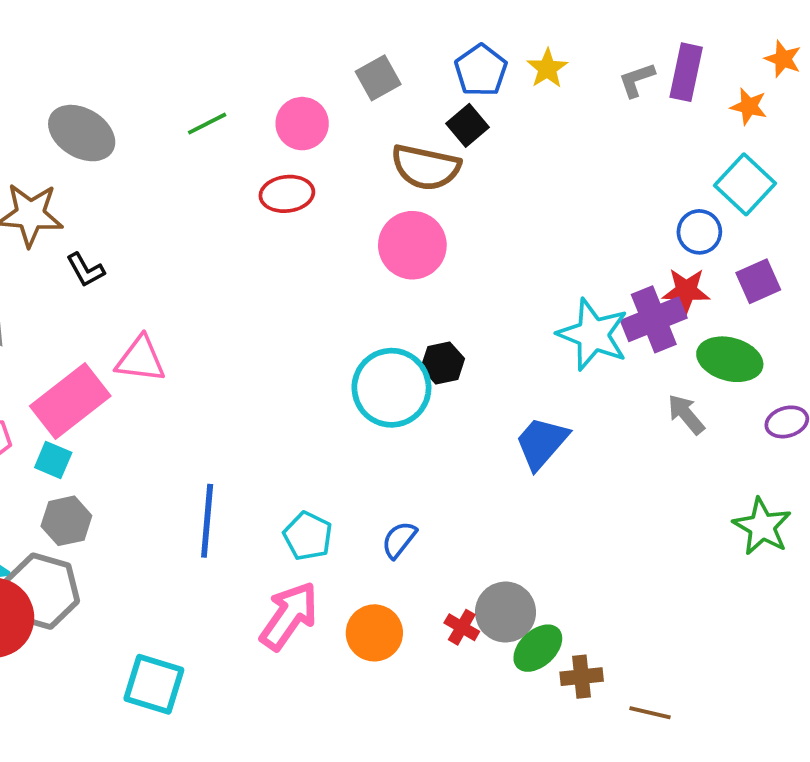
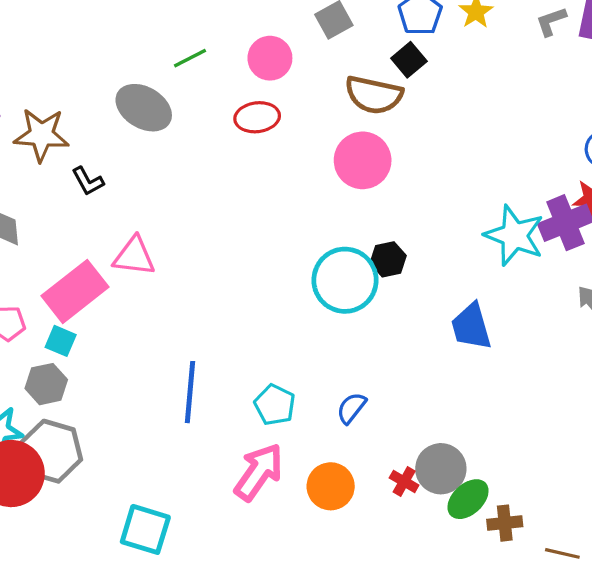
gray ellipse: (82, 133) -> (144, 108), moved
blue trapezoid: (542, 443) -> (471, 327), turned -57
gray hexagon: (66, 521) -> (46, 384), moved

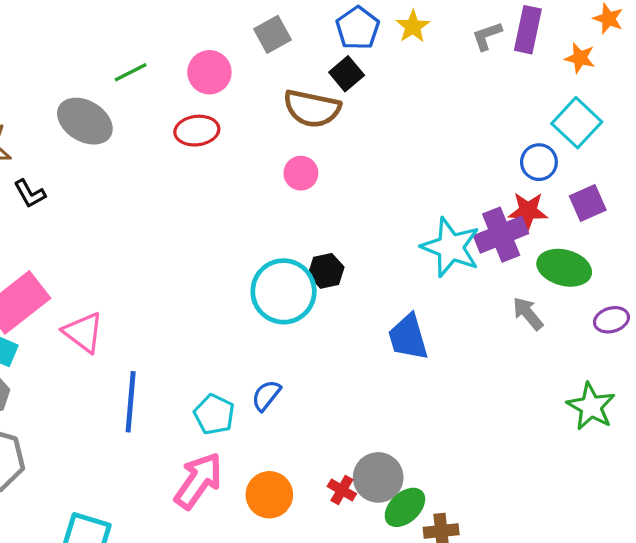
pink circle: (363, 160) -> (301, 173), size x0.6
pink triangle: (134, 256) -> (83, 332), moved, turned 30
blue semicircle: (351, 408) -> (266, 395), moved

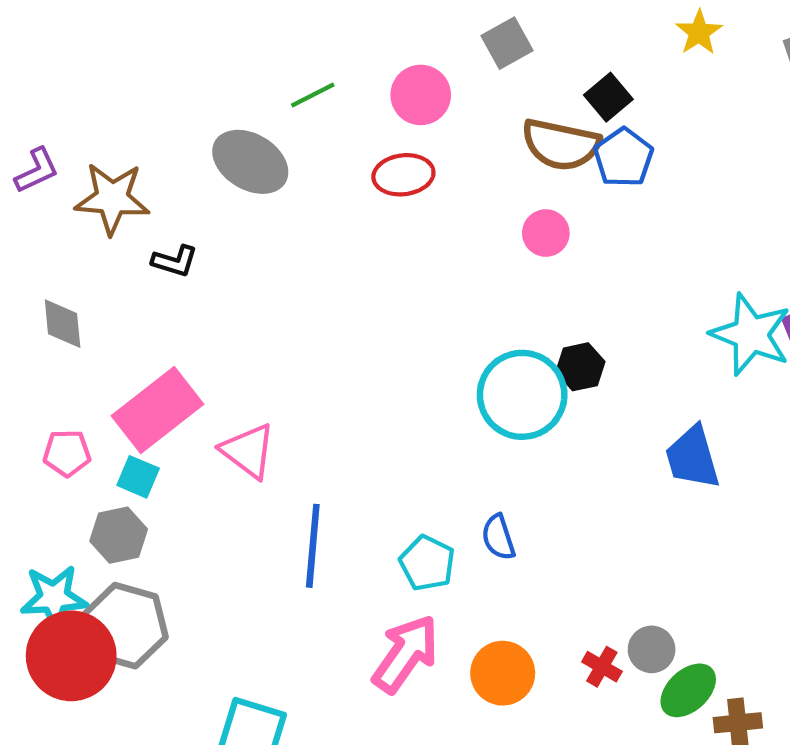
blue pentagon: (358, 28) -> (623, 158), moved
black L-shape: (30, 194) -> (175, 261), turned -44
blue semicircle: (266, 395) -> (498, 537), turned -56
gray circle: (378, 477) -> (652, 649), size x0.7

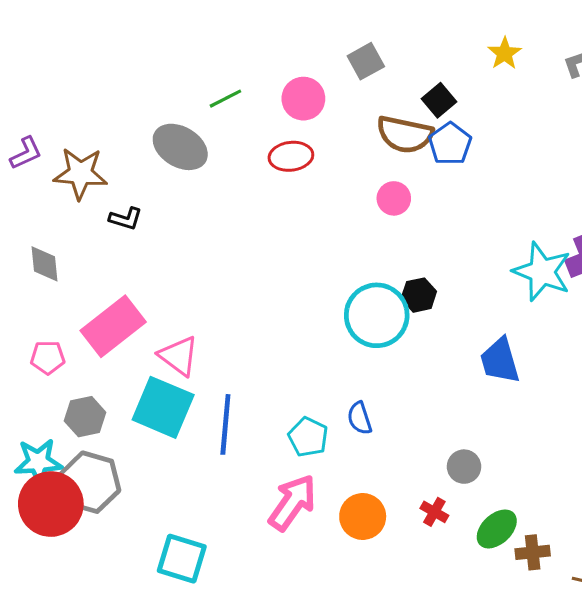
cyan square: (138, 477) -> (163, 407), moved, size x2.0
gray circle: (652, 649) -> (464, 467), moved

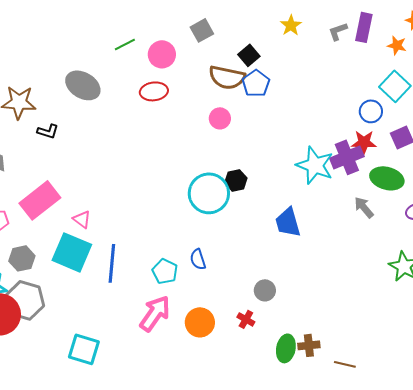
green line: (225, 99) -> (125, 44), moved
pink triangle: (179, 356) -> (82, 219), size x0.7
green ellipse: (497, 529) -> (286, 348), moved, turned -36

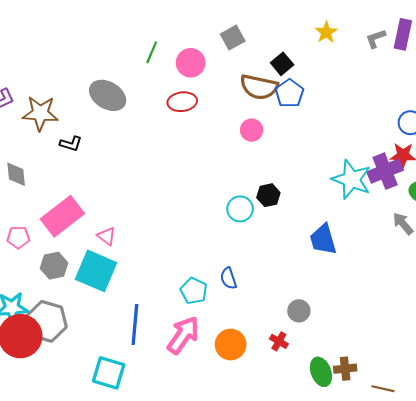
green line: (125, 44) -> (152, 52), turned -40
cyan circle: (209, 193) -> (240, 209), size x0.6
gray hexagon: (22, 258) -> (54, 266), moved
blue line: (112, 263) -> (135, 325), moved
green ellipse: (286, 348) -> (321, 372), turned -32

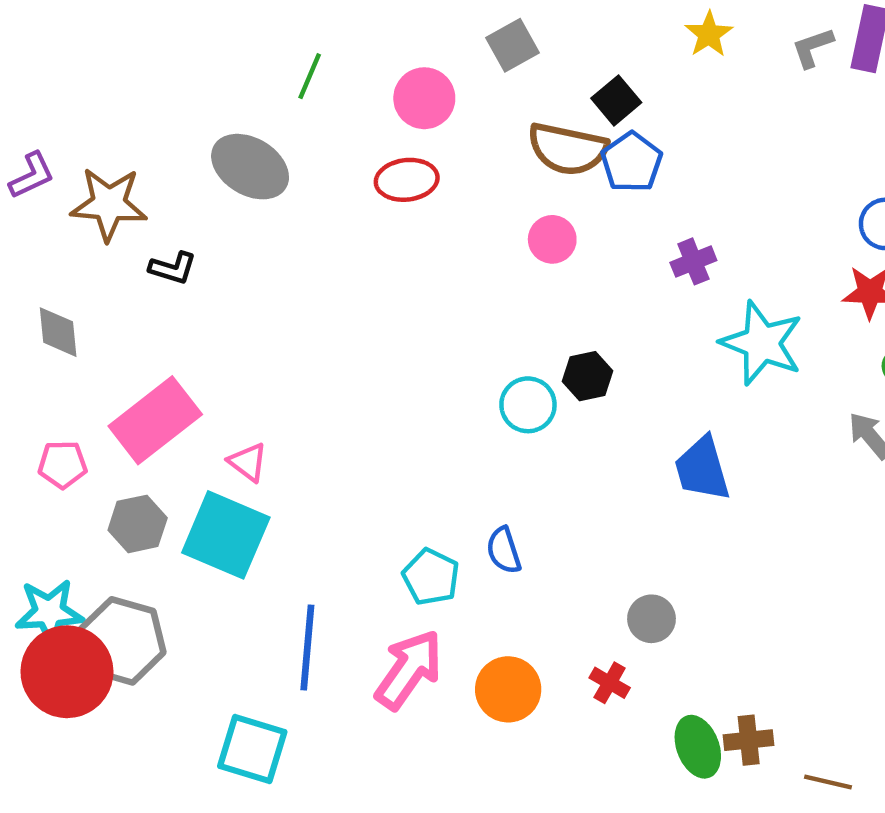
green line: (152, 52) -> (310, 76), moved
purple cross: (385, 171) -> (693, 261), moved, size x0.6

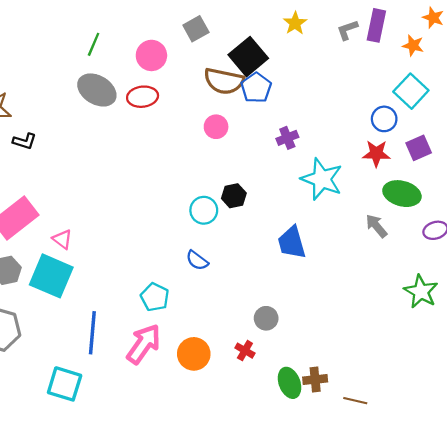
black square: (616, 100) -> (248, 57), size x1.6
gray ellipse: (250, 167) -> (97, 90), moved
blue semicircle: (504, 550) -> (197, 260), moved, turned -35

